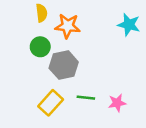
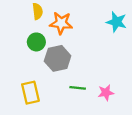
yellow rectangle: (51, 103) -> (30, 93), moved, turned -55

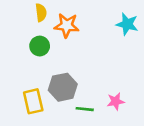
gray hexagon: (58, 58) -> (63, 87), moved
green line: (78, 88) -> (85, 109), moved

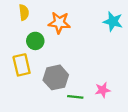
yellow semicircle: (41, 13) -> (24, 12), moved
yellow rectangle: (33, 101) -> (22, 65), moved

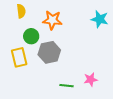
gray hexagon: (56, 77) -> (49, 52), moved

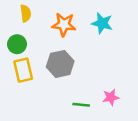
cyan star: (100, 19) -> (102, 23), moved
green circle: (31, 36) -> (17, 44), moved

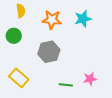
cyan star: (102, 23) -> (83, 19), turned -30
yellow rectangle: (23, 70) -> (19, 78), moved, turned -36

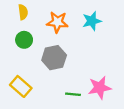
green circle: (14, 36) -> (24, 40), moved
pink star: (90, 79) -> (100, 88), size x1.5

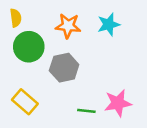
yellow semicircle: (23, 12) -> (16, 18), moved
green circle: (24, 40) -> (29, 47), size x1.5

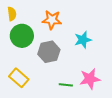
cyan star: (109, 24) -> (83, 40), moved

